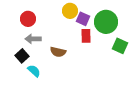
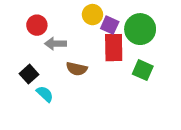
red rectangle: (86, 36) -> (114, 48), size x1.5
gray arrow: (33, 39) -> (55, 44), moved
green square: (120, 46) -> (143, 70), moved

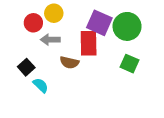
yellow circle: (92, 15) -> (54, 13), moved
purple square: (110, 25) -> (99, 23), size x1.5
red rectangle: (114, 48) -> (89, 43), moved

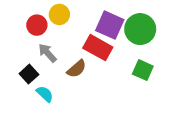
gray arrow: (50, 40) -> (47, 53), moved, turned 48
red rectangle: (89, 43) -> (98, 48), turned -60
brown semicircle: (69, 62) -> (77, 69), turned -54

